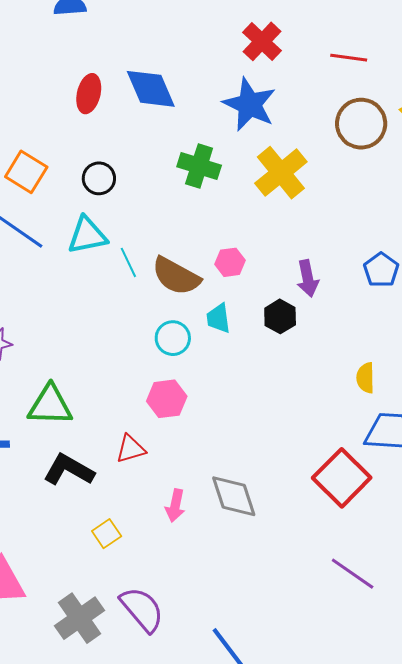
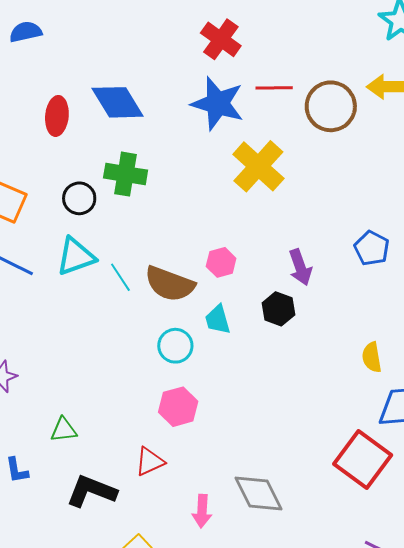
red line: (349, 58) -> (274, 88), moved
green cross: (199, 166) -> (126, 174), moved
green triangle: (50, 405) -> (64, 430), size x0.6

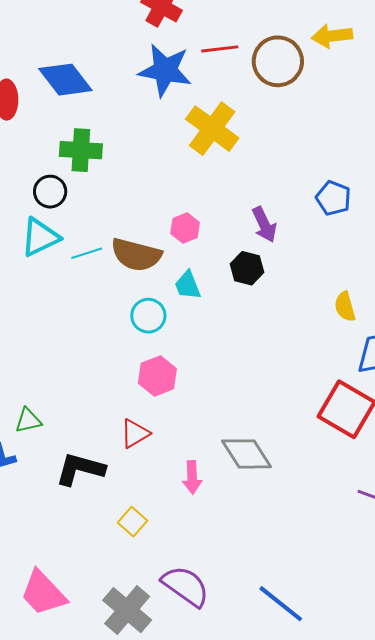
black circle: (79, 198) -> (50, 192), moved
cyan line: (120, 277) -> (87, 253), turned -68
green triangle: (64, 430) -> (28, 420), moved

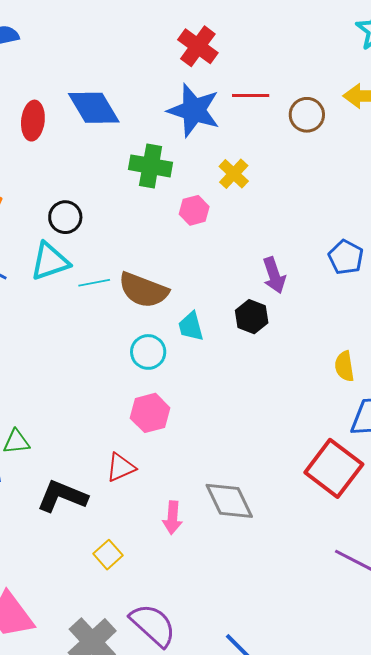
brown circle: (278, 61) -> (307, 115), size x0.7
yellow cross: (212, 129) -> (234, 174), size x0.6
green cross: (81, 150) -> (151, 166), moved
pink hexagon: (185, 228) -> (194, 210), moved

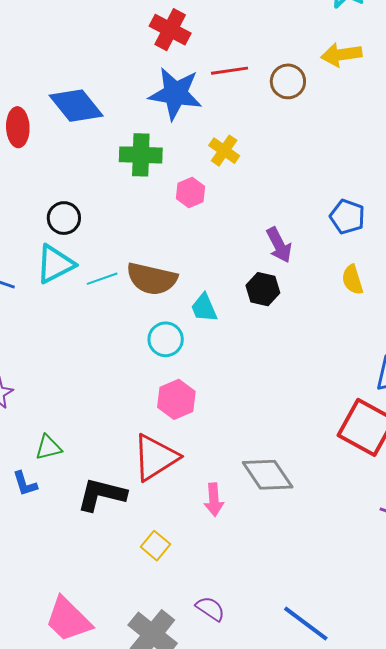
yellow semicircle: (344, 366) -> (352, 280), moved
red triangle: (121, 467) -> (155, 457), size x1.6
purple semicircle: (153, 625) -> (210, 609), size x0.6

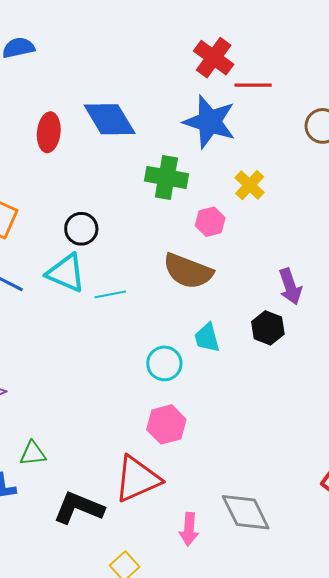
red line: (229, 71) -> (253, 85), moved
cyan triangle: (55, 264) -> (66, 273), turned 42
brown semicircle: (152, 279) -> (188, 271), moved

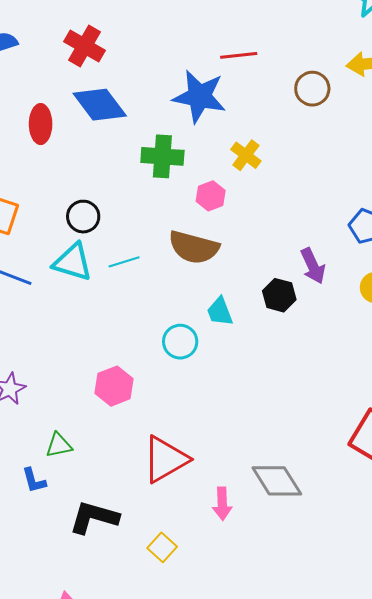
red cross: (214, 58) -> (84, 46), moved
purple arrow: (290, 286) -> (313, 266), moved
cyan line: (110, 294) -> (124, 262), moved
pink hexagon: (166, 424) -> (114, 386), moved
black L-shape: (79, 508) -> (94, 517), moved

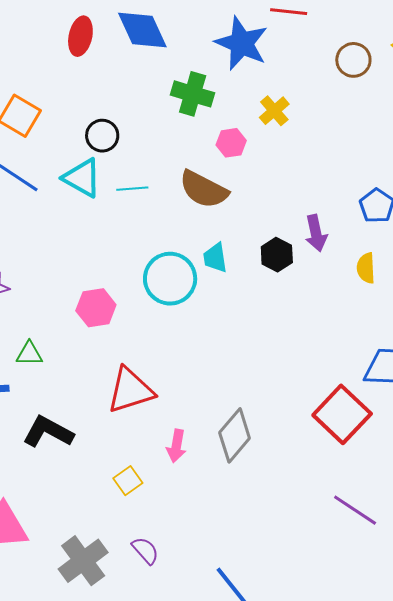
cyan circle: (180, 342) -> (170, 279), size x1.5
gray diamond: (277, 481) -> (235, 435), turned 60
yellow square: (162, 547) -> (128, 481), moved

